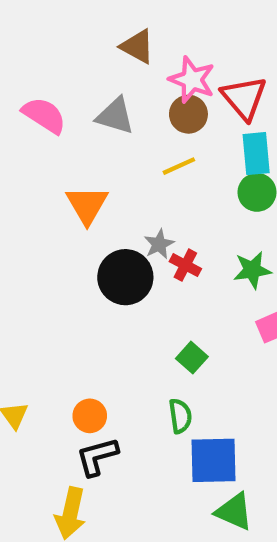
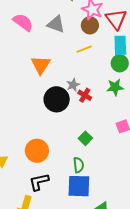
green star: (252, 270) -> (115, 87), moved
orange circle: (90, 416) -> (37, 151), moved, size x1.5
blue square: (214, 460) -> (79, 186), moved

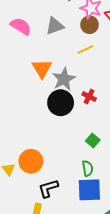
gray triangle: (56, 24) -> (55, 26), turned -36
gray star: (73, 85) -> (64, 79), moved, size x1.6
orange circle: (37, 151) -> (31, 161), moved

